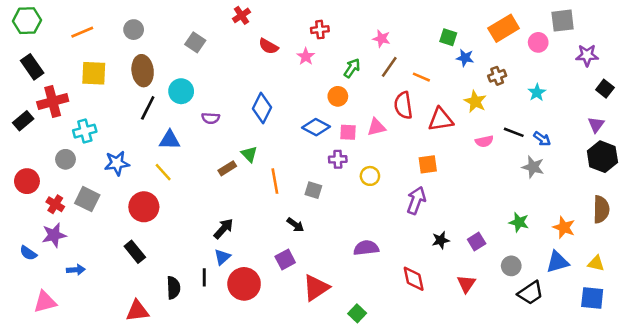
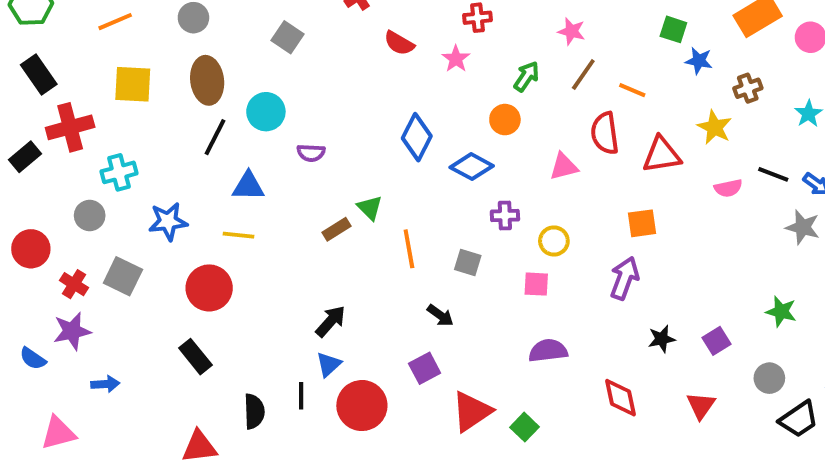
blue diamond: (262, 108) -> (417, 137), moved
pink square: (348, 132) -> (536, 284), moved
yellow line: (163, 172) -> (239, 235), turned -42
green square: (357, 313) -> (525, 427), moved

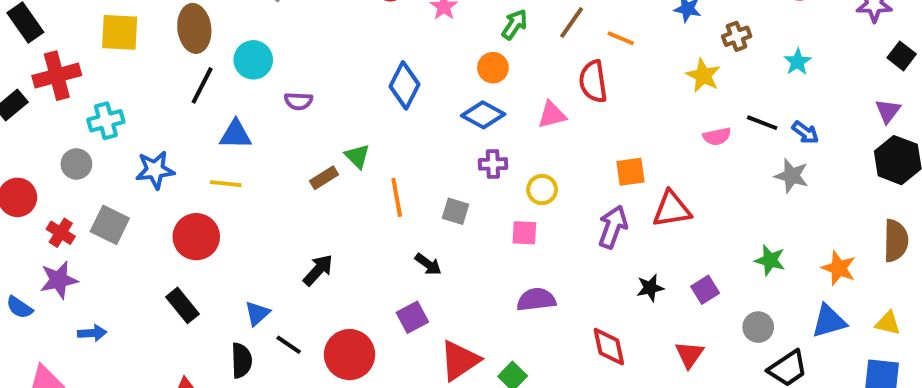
red triangle: (662, 155) -> (672, 209), moved
blue diamond: (472, 167) -> (483, 115), moved
blue triangle: (329, 364) -> (257, 313), moved
black line: (301, 396) -> (289, 345), turned -56

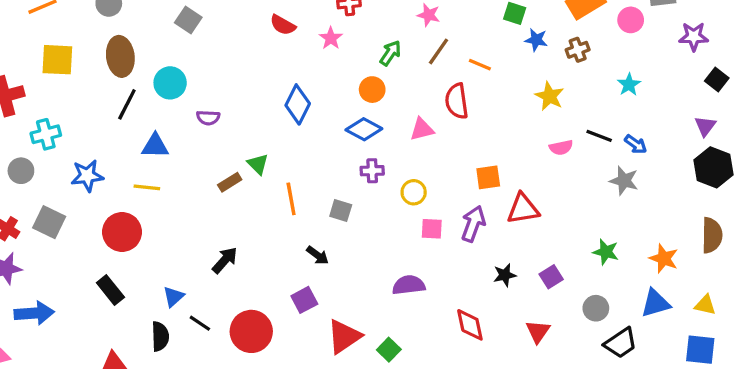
brown cross: (737, 36) -> (578, 50), moved
pink square: (524, 233) -> (432, 229), moved
blue arrow: (92, 333) -> (34, 313), size x1.6

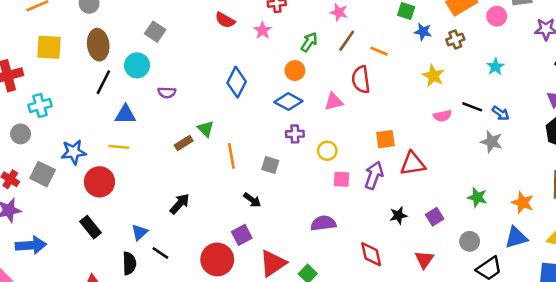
gray square: (188, 20) -> (155, 32), moved
blue star: (87, 176) -> (74, 152), moved
red circle: (251, 331) -> (217, 259), moved

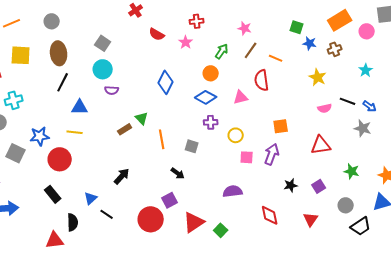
cyan circle: (137, 65) -> (103, 69), moved
red triangle: (413, 164) -> (321, 145), moved
black semicircle: (129, 263) -> (73, 222), moved

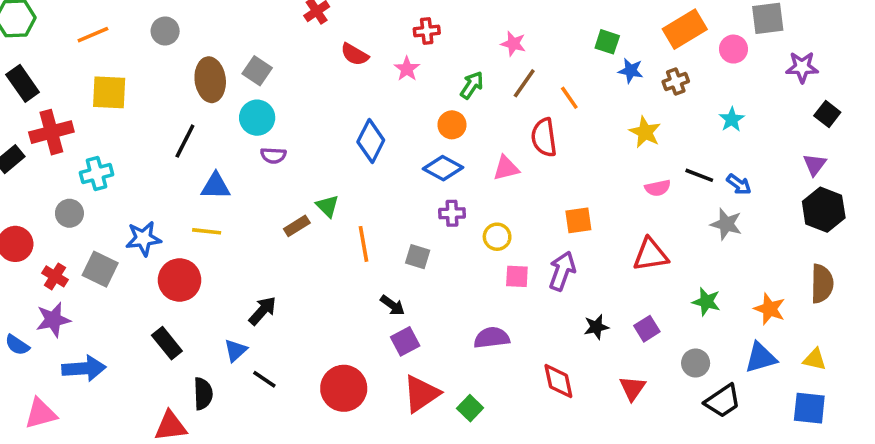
brown ellipse: (59, 53) -> (210, 80), moved
orange line: (276, 58) -> (569, 98), turned 32
black arrow: (122, 176) -> (263, 311), moved
purple square: (170, 200) -> (405, 341), moved

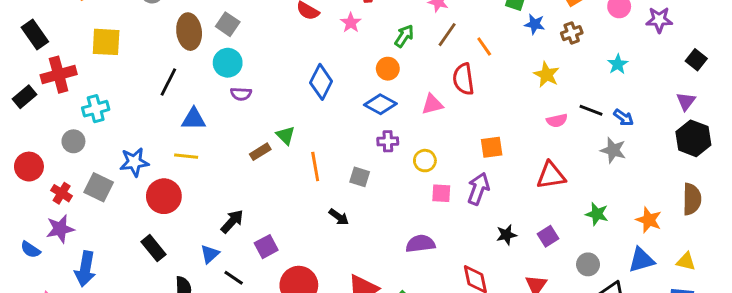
purple star: (802, 67) -> (659, 20), moved
purple square: (405, 341) -> (266, 247), moved
blue arrow: (84, 368) -> (85, 269), turned 104

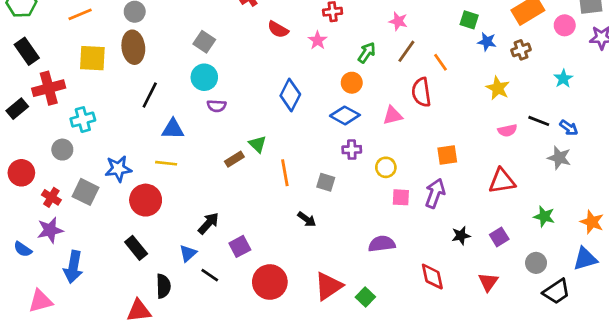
brown ellipse: (189, 32) -> (133, 47), moved

